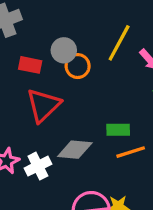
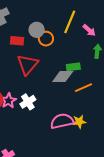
green rectangle: (118, 130) -> (73, 67), moved
gray diamond: (75, 150) -> (63, 77), moved

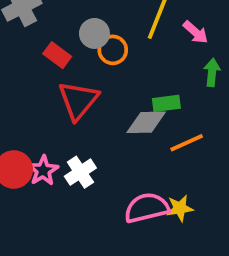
red rectangle: (17, 41) -> (57, 55), turned 32

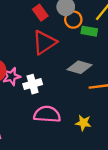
green rectangle: (166, 103) -> (89, 31), moved
pink semicircle: (147, 208) -> (47, 114), moved

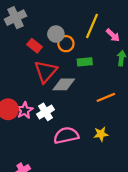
green rectangle: (89, 31) -> (85, 62), moved
gray diamond: (79, 67) -> (64, 84), moved

